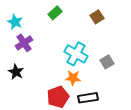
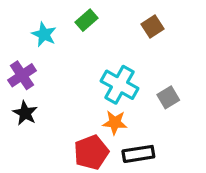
cyan star: (15, 22) -> (44, 34), moved
purple cross: (24, 43) -> (22, 75), moved

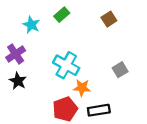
cyan cross: (120, 85) -> (66, 65), moved

